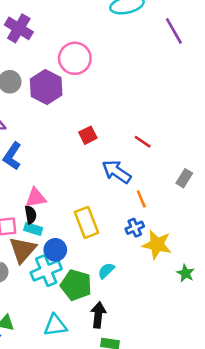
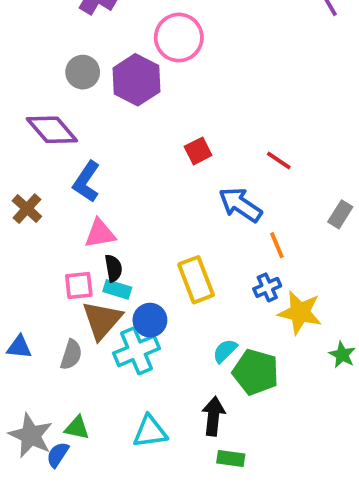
pink triangle: (36, 198) -> (100, 234), moved
green pentagon: (76, 285) -> (256, 372), moved

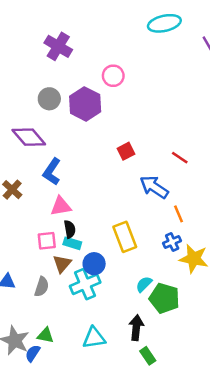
pink circle: (179, 37) -> (113, 76), size x0.7
brown triangle: (102, 320) -> (62, 264), size x0.7
green rectangle: (231, 459) -> (148, 356), turned 48

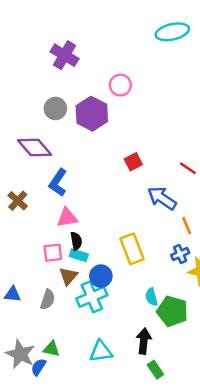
cyan semicircle: (144, 284) -> (152, 297), turned -60

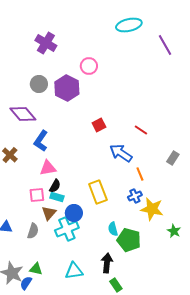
black semicircle: (76, 241) -> (55, 186), turned 40

